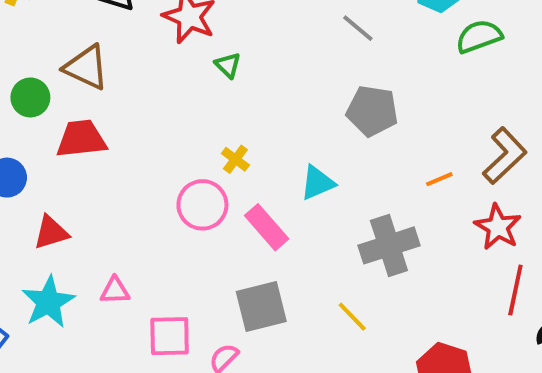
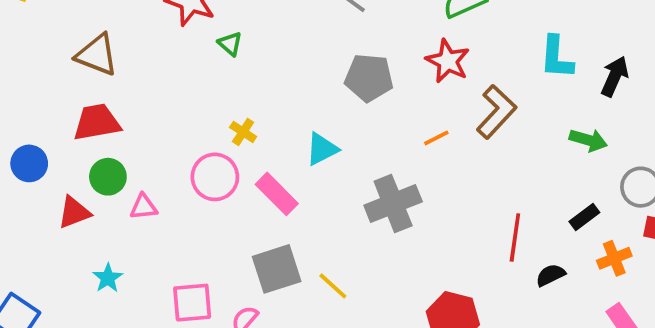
green circle: (30, 97) -> (108, 177), moved
red star: (498, 227) -> (448, 61), moved
pink triangle: (115, 291) -> (144, 207), moved
cyan star: (48, 302) -> (108, 278), moved, size x0.6
yellow line: (352, 317) -> (333, 286), moved

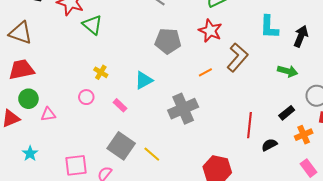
green triangle: (230, 44) -> (92, 25), size x1.5
pink circle: (215, 177) -> (86, 97), size x0.6
pink rectangle: (277, 194) -> (120, 105), size x0.6
gray square: (277, 269) -> (121, 146), turned -36

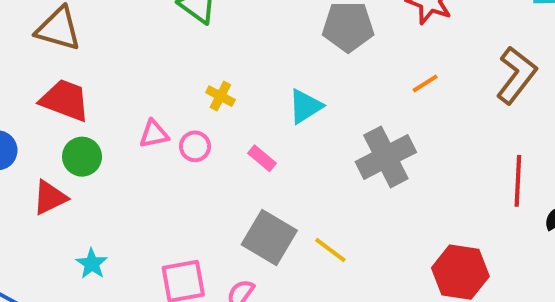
brown L-shape: (237, 57) -> (516, 75), moved
red trapezoid: (22, 69) -> (65, 100), turned 36
pink triangle: (48, 114) -> (154, 134), moved

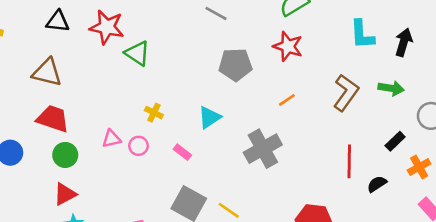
red triangle: (50, 198) -> (65, 194), moved

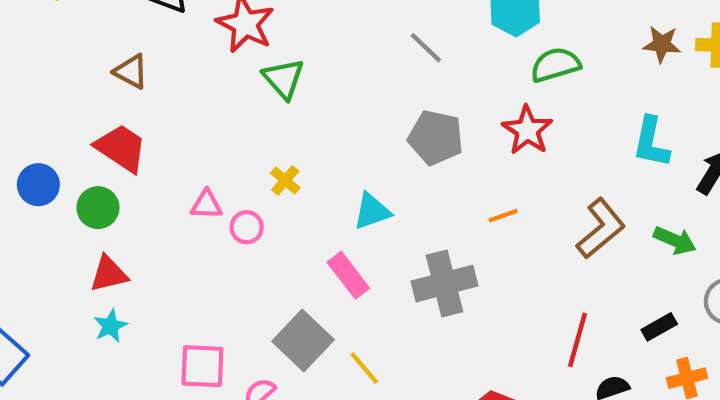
brown triangle: (47, 72) -> (131, 72), size x0.7
pink rectangle: (182, 152) -> (348, 275), moved, size x1.5
green circle: (65, 155) -> (98, 208), moved

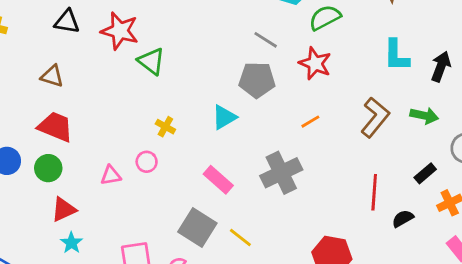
gray line: (426, 48) -> (266, 40), moved
pink triangle: (206, 205) -> (111, 175), moved
cyan triangle: (372, 211) -> (224, 117), moved

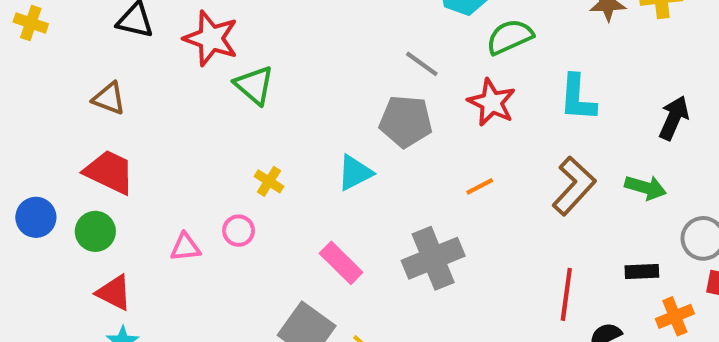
cyan L-shape: (396, 55) -> (578, 98), moved
black rectangle: (425, 173) -> (642, 271), turned 35
red triangle: (64, 209) -> (114, 293), turned 48

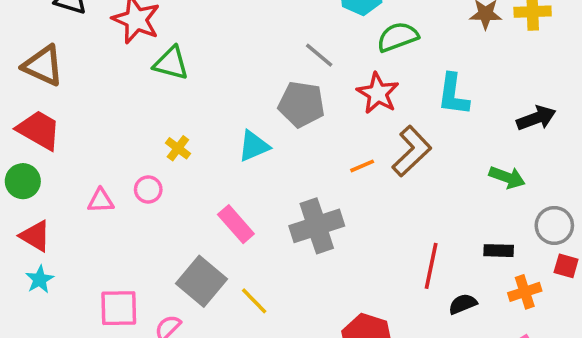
green triangle: (254, 85) -> (171, 63), turned -30
brown triangle: (109, 98) -> (43, 66), size x1.4
black arrow: (674, 118) -> (536, 118), turned 42
brown L-shape: (574, 186) -> (412, 151), moved

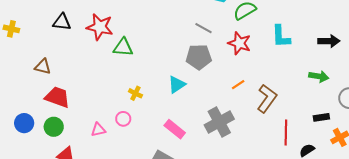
brown triangle: (43, 66) -> (43, 67), moved, size x0.7
black arrow: (536, 118) -> (329, 41), turned 30
brown L-shape: (412, 151) -> (267, 98), moved

